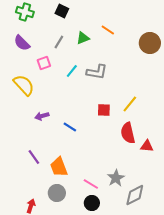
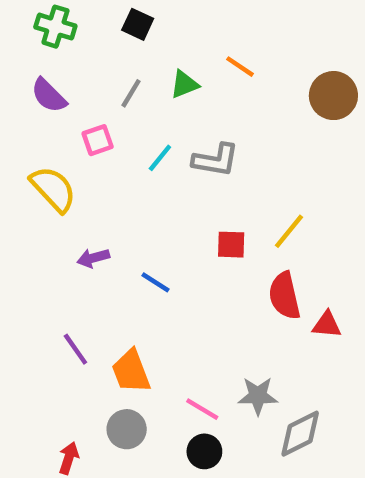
gray star: (116, 178) -> (258, 396), turned 30

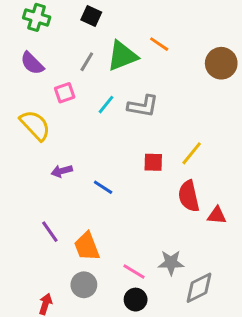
green triangle: (184, 84) -> (122, 56), size x1.6

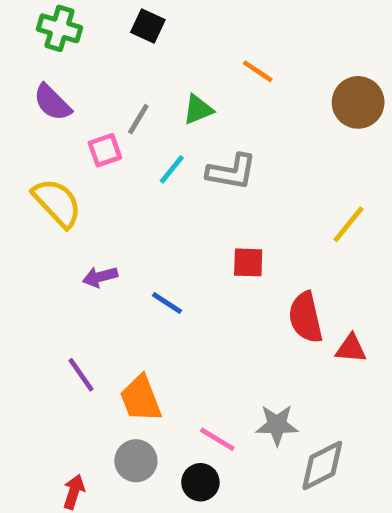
green triangle: (122, 56) -> (198, 110), moved, size x0.6
gray line: (87, 62) -> (138, 119), moved
yellow line: (192, 153) -> (349, 224), moved
black circle: (136, 300) -> (200, 482), moved

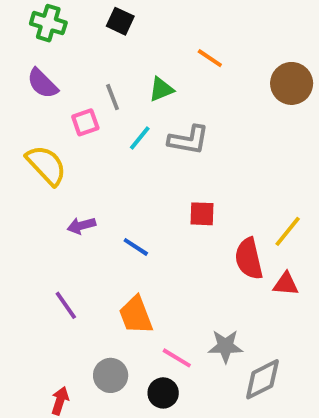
gray line: (138, 119) -> (113, 97), turned -52
yellow line: (349, 224) -> (288, 231), moved
orange trapezoid: (141, 399) -> (136, 315), moved

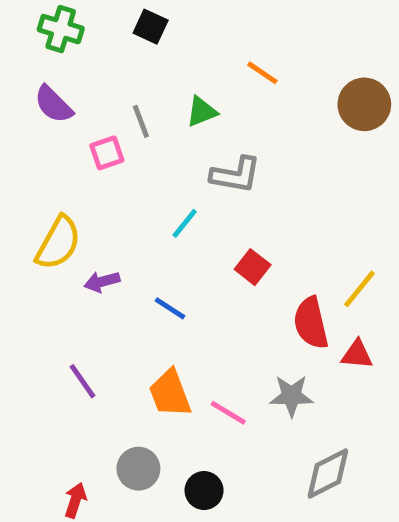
cyan line: (140, 138) -> (185, 223), moved
yellow semicircle: (46, 165) -> (58, 243), moved, turned 72
red square: (202, 214) -> (253, 267), turned 36
gray star: (225, 346) -> (291, 396), moved
pink line: (177, 358) -> (228, 413), moved

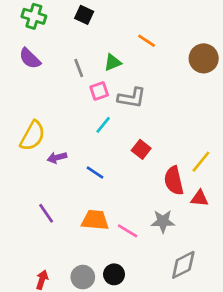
pink square: (107, 153) -> (99, 91), moved
orange trapezoid: (170, 393) -> (95, 220), turned 116
gray circle: (138, 469) -> (83, 277), moved

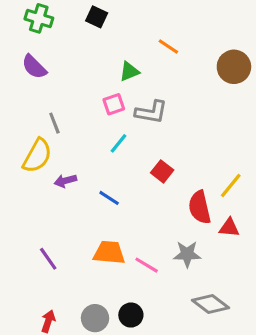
gray line: (79, 68) -> (54, 123), moved
purple line: (46, 213) -> (48, 259), moved
gray diamond: (183, 265) -> (211, 304), turned 64

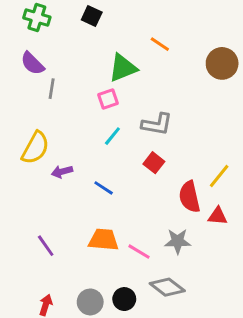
green triangle: (129, 72) -> (123, 68), size x1.5
gray L-shape: (151, 112) -> (157, 124), moved
gray line: (54, 123) -> (52, 89), moved, turned 30
gray diamond: (211, 304) -> (167, 287), moved

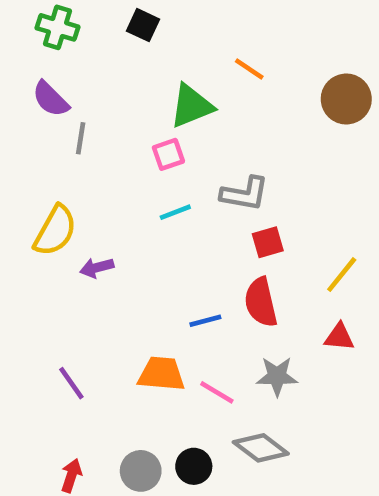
cyan line: (112, 136) -> (175, 212), turned 30
red square: (154, 163) -> (268, 242), moved, turned 36
blue line: (104, 188) -> (205, 321), moved, turned -48
red semicircle: (189, 197) -> (261, 302), moved

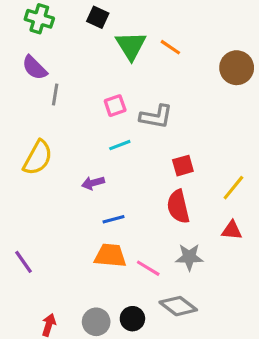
green triangle: (191, 106) -> (131, 46), moved, turned -40
gray L-shape: (245, 194) -> (156, 117), moved
purple arrow: (97, 268) -> (93, 183), moved
blue line: (205, 321) -> (113, 219), moved
purple line: (71, 383) -> (24, 262), moved

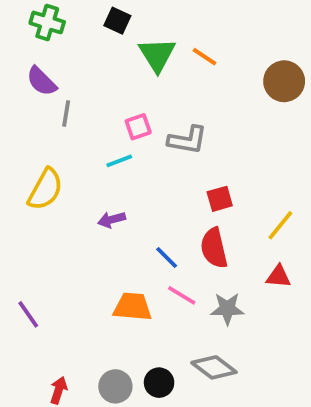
cyan line: (120, 145) -> (119, 161), moved
blue line: (113, 219) -> (167, 258), moved, turned 60
pink line: (148, 268) -> (182, 295), moved

